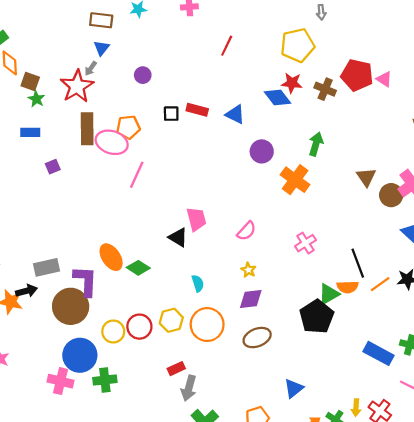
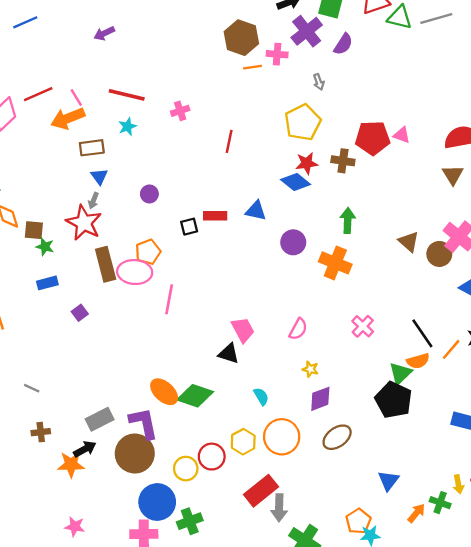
green diamond: (138, 268) -> (195, 396), size x1.4
red rectangle: (176, 369) -> (261, 491), size x1.8

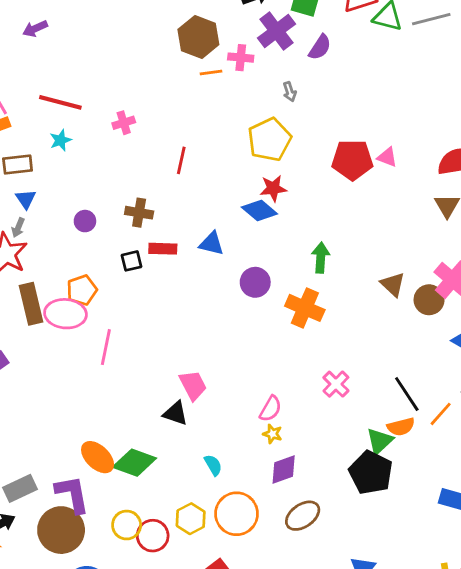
brown cross: (343, 161) -> (139, 213), moved
pink semicircle: (298, 329) -> (271, 409), moved
yellow circle: (186, 469) -> (127, 525), moved

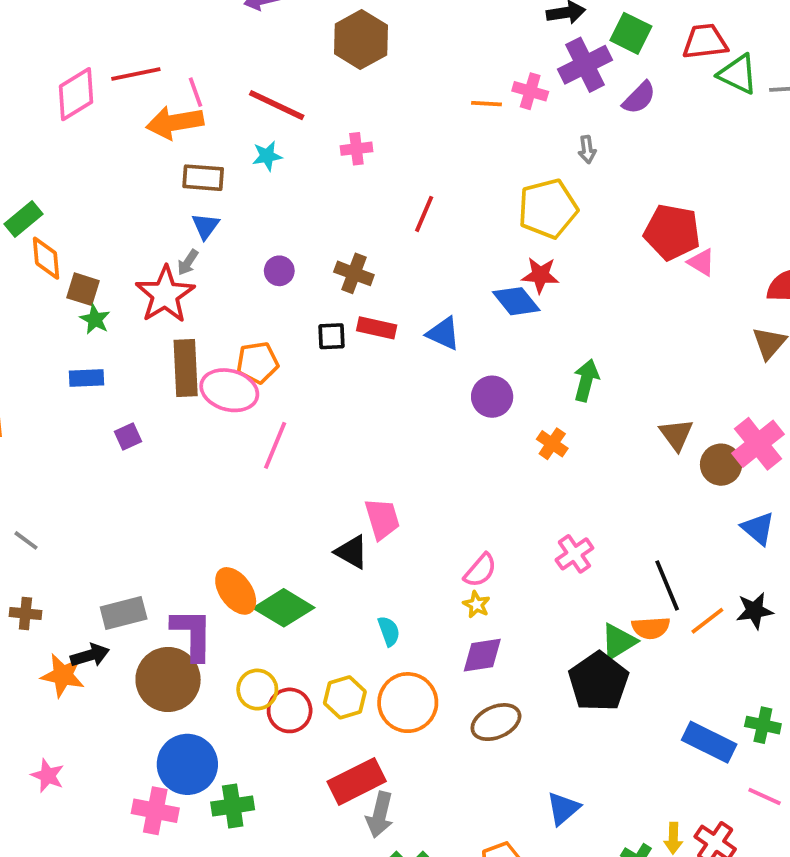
brown hexagon: (198, 37) -> (361, 40), moved
red pentagon: (352, 160) -> (672, 232), moved
orange cross: (305, 308) -> (552, 444), size x0.6

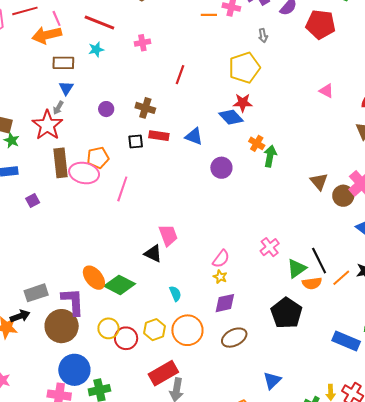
red pentagon: (672, 232) -> (321, 24), moved
orange cross: (552, 444) -> (257, 143), moved
pink line: (275, 445) -> (122, 189), moved
green triangle: (618, 642) -> (297, 269), moved

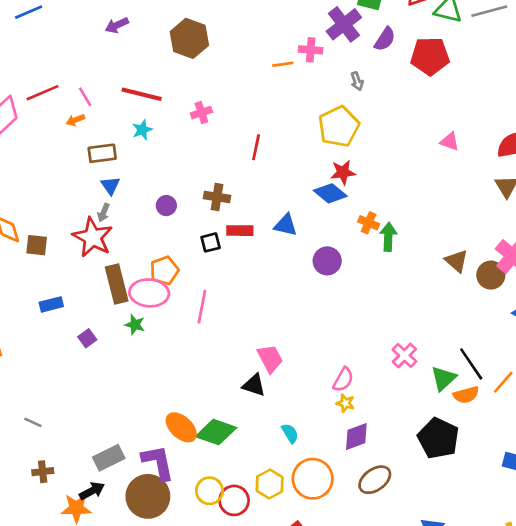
orange arrow: (47, 35) -> (75, 120), size x0.5
green star: (12, 140) -> (135, 325), moved

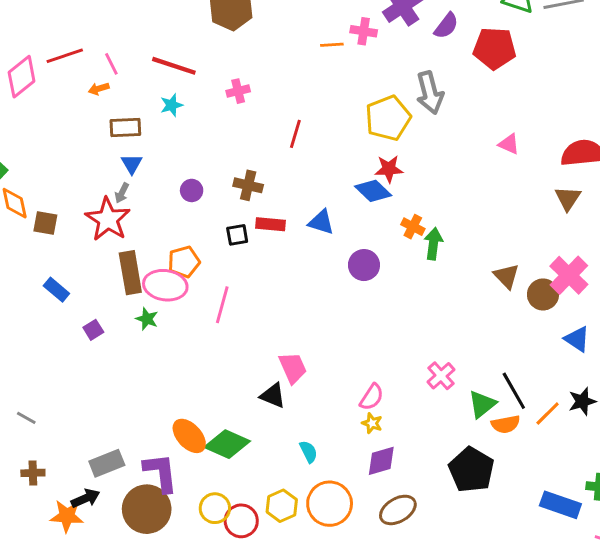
gray arrow: (357, 81) -> (430, 93), moved, size x2.0
blue rectangle: (51, 304) -> (56, 290), turned 50

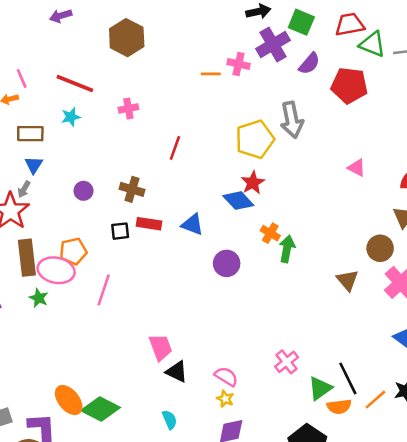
red star: (389, 169) -> (253, 183), turned -30
brown circle: (543, 294) -> (380, 248), moved
black triangle: (273, 396) -> (177, 372), moved
pink semicircle: (372, 397) -> (226, 376), turned -95

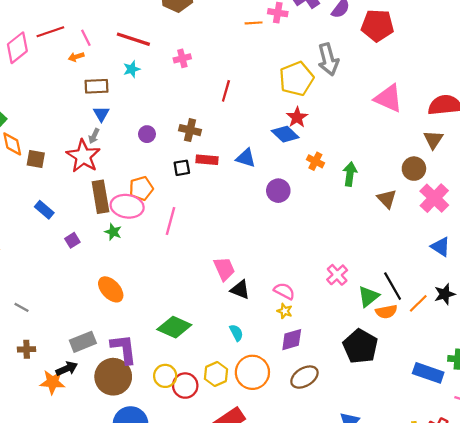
pink triangle: (357, 168) -> (389, 98), size x1.8
green arrow: (287, 249) -> (350, 174), moved
orange ellipse: (69, 400) -> (111, 289), moved

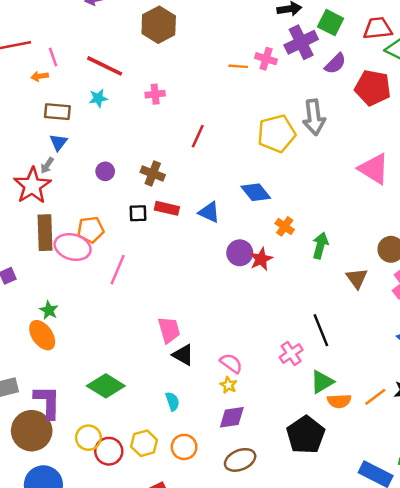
red star: (297, 117) -> (261, 259), moved
green star: (113, 232) -> (49, 310), moved
black line: (393, 286) -> (321, 330), moved
orange circle: (252, 372) -> (184, 447), size x0.7

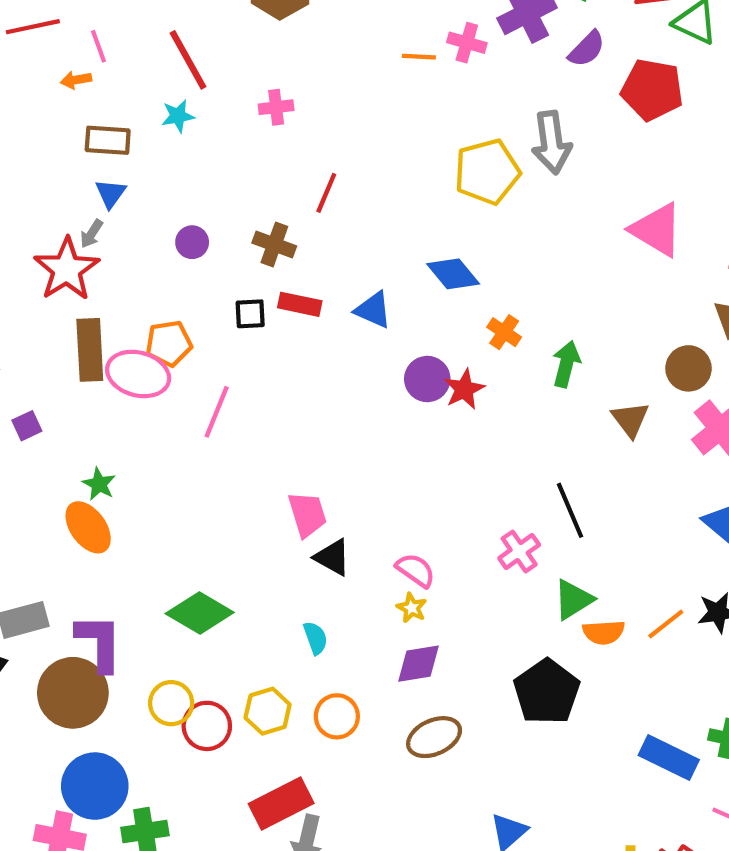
red line: (105, 66) -> (188, 60), turned 36
red line: (198, 136) -> (326, 193), moved

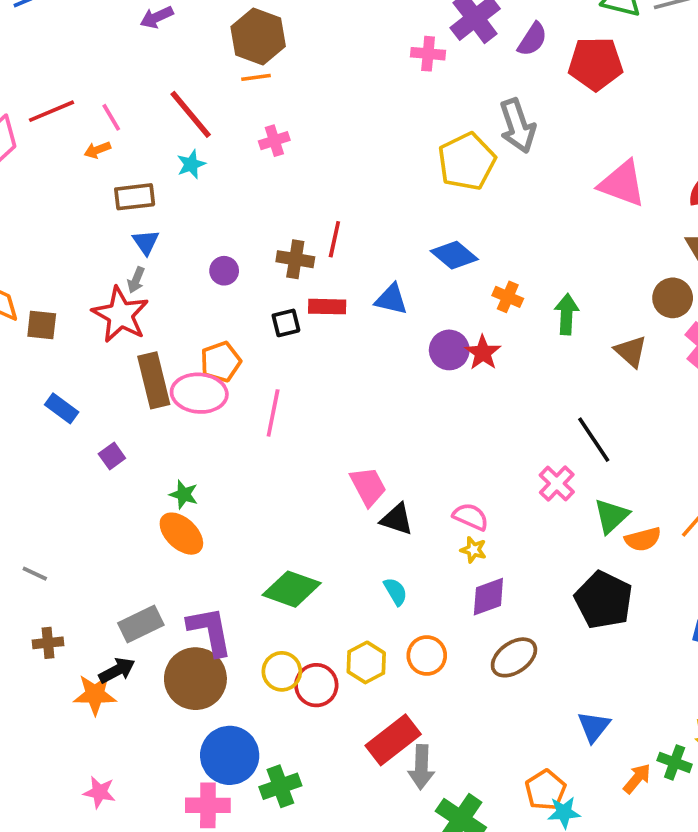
orange line: (419, 57) -> (256, 77), moved
red line: (326, 193) -> (334, 239), moved

